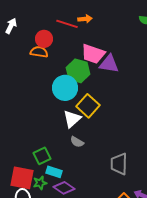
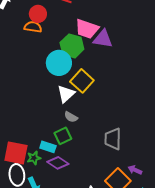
green square: (42, 156) -> (63, 136), moved

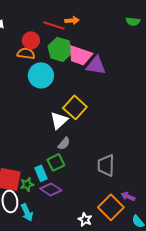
green hexagon: (72, 46) -> (60, 49), moved
cyan circle: (59, 63) -> (41, 75), moved
gray semicircle: (71, 117) -> (64, 143), turned -80
cyan rectangle: (48, 147) -> (41, 173), turned 49

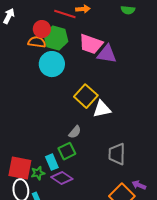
green semicircle: (133, 21) -> (128, 10), moved
green hexagon: (60, 49) -> (56, 38), moved
white triangle: (59, 120) -> (102, 109), moved, turned 30

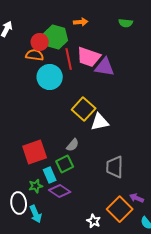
red line: (65, 14) -> (69, 59), moved, turned 60
green hexagon: (56, 38) -> (56, 37), moved
red square: (20, 168) -> (35, 152), moved, turned -30

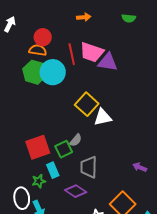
green hexagon: (56, 37) -> (35, 72), moved
green square: (65, 164) -> (64, 149), moved
gray trapezoid: (115, 167) -> (89, 167), moved
purple diamond: (60, 191) -> (76, 191), moved
purple arrow: (137, 198) -> (140, 167), moved

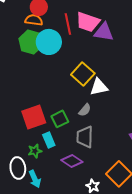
gray semicircle: (76, 140) -> (85, 110), moved

